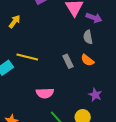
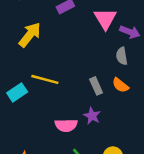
yellow arrow: (14, 22) -> (30, 35), size x1.5
purple star: (95, 95) -> (92, 116), moved

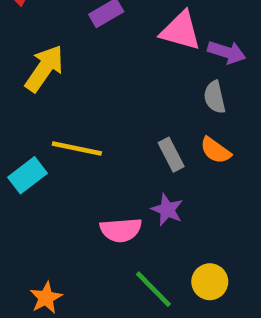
pink triangle: (105, 19) -> (181, 31), turned -40

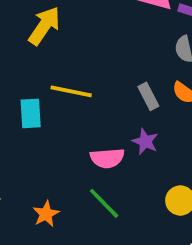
cyan rectangle: (28, 175) -> (31, 113), turned -56
green line: (153, 289) -> (104, 203), moved

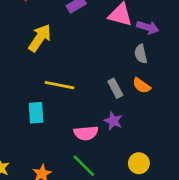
cyan rectangle: (31, 113) -> (36, 113), moved

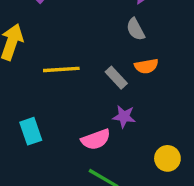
yellow line: (59, 85) -> (61, 69), moved
orange semicircle: (142, 86) -> (146, 66), turned -30

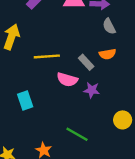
gray semicircle: (136, 29) -> (109, 26), moved
pink semicircle: (96, 139) -> (67, 80), moved, turned 36

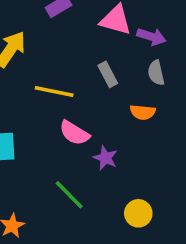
gray rectangle: (86, 62) -> (108, 74), moved
green line: (77, 134) -> (69, 195), moved

